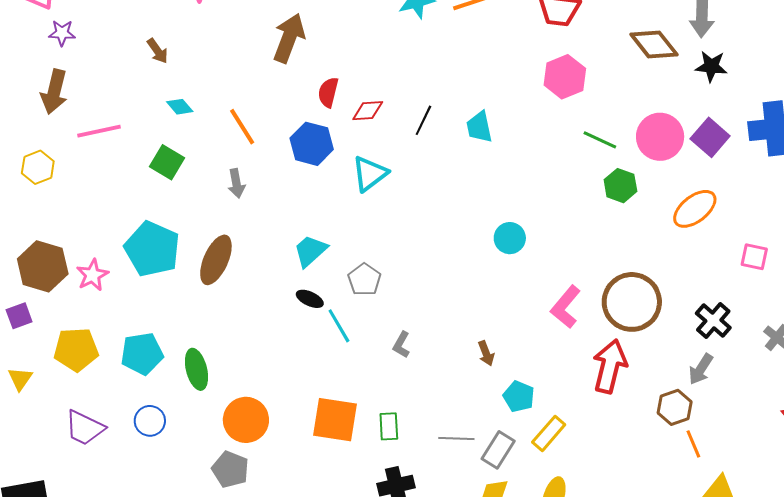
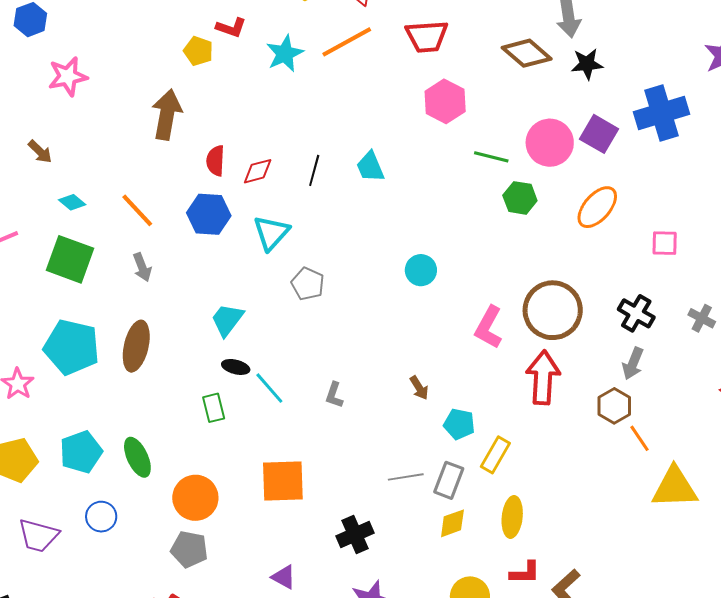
green square: (167, 162) -> (70, 259), size x1.4
gray pentagon: (364, 280) -> (308, 284), moved
green rectangle: (389, 426) -> (214, 408), moved

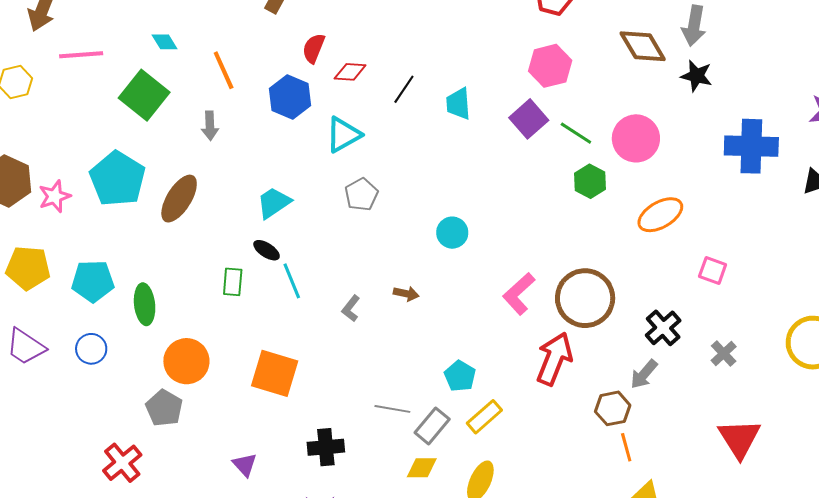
purple square: (599, 134) -> (529, 119), moved
cyan circle: (421, 270) -> (452, 233), moved
brown arrow: (419, 388) -> (406, 294), moved, turned -65

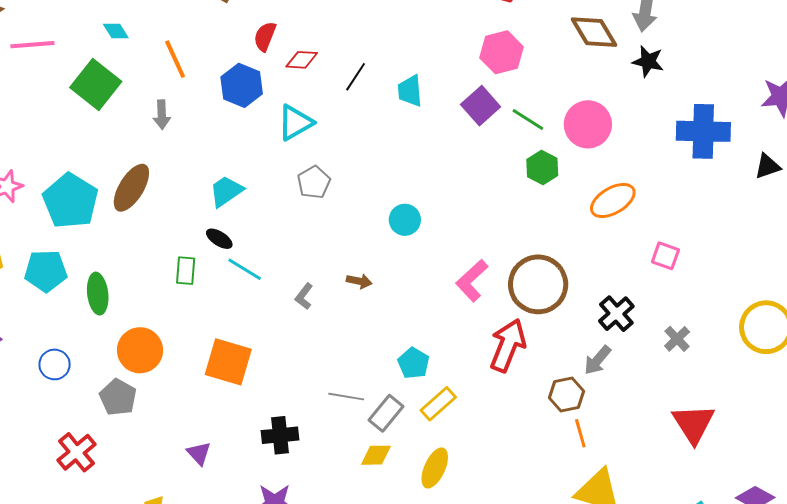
cyan pentagon: (118, 179) -> (70, 201), moved
cyan line: (292, 281) -> (245, 269), turned -36
blue circle: (91, 349) -> (55, 364), moved

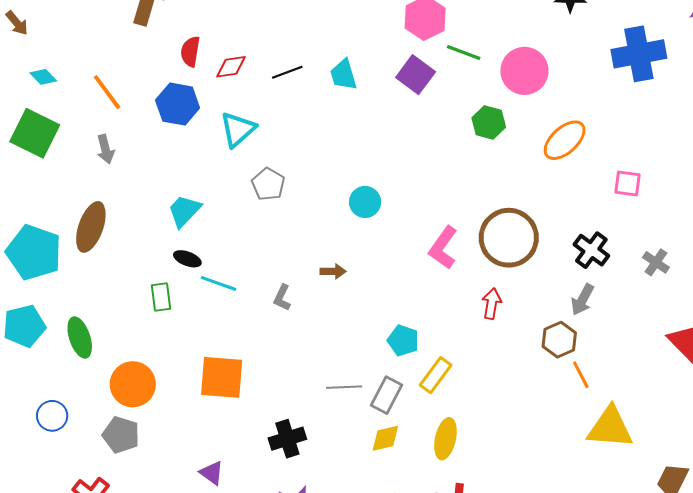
black line: (356, 77) -> (287, 72), turned 48
green line: (528, 120) -> (464, 53), moved
red arrow: (508, 345) -> (492, 304), size x0.6

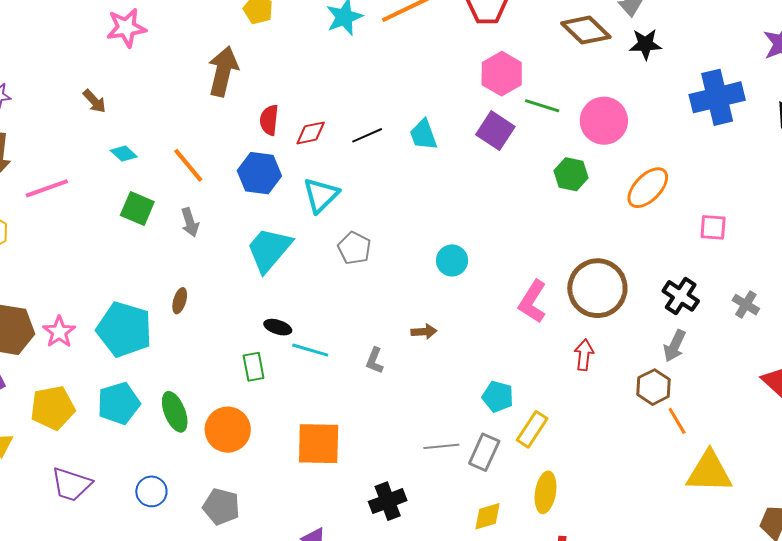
green square: (35, 133) -> (137, 208), moved, size x0.7
cyan trapezoid: (184, 211) -> (269, 250), moved, size x1.4
brown ellipse: (91, 227) -> (180, 301), size x0.5
orange circle: (133, 384) -> (228, 430), moved
yellow diamond: (385, 438) -> (488, 516), moved

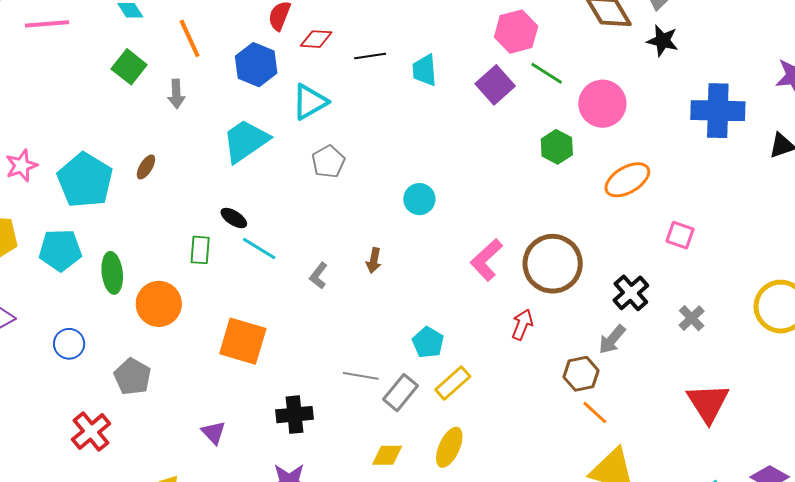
brown arrow: (424, 332) -> (374, 260), turned 90
orange line: (677, 421) -> (595, 413), turned -32

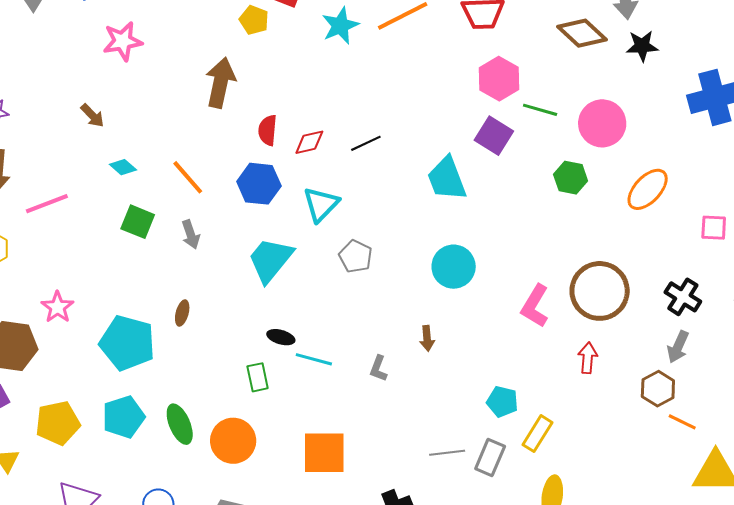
cyan trapezoid: (425, 70) -> (447, 179), moved, size x1.4
pink star: (22, 166) -> (58, 307), moved
cyan circle: (419, 199) -> (454, 267), size x1.4

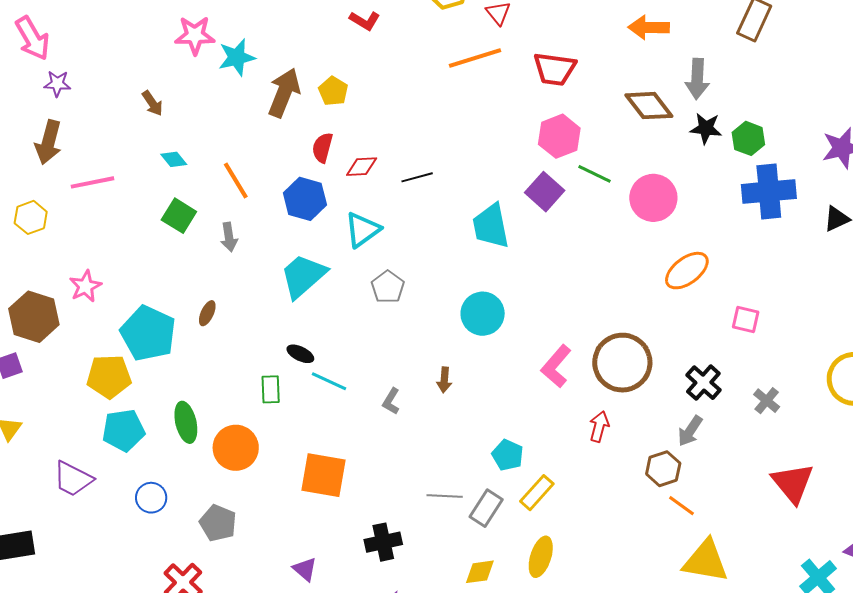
yellow pentagon: (254, 20) -> (333, 91), moved
cyan star: (340, 26) -> (237, 57), moved
green hexagon: (571, 178) -> (748, 138), moved
cyan pentagon: (123, 417) -> (123, 430), moved
yellow pentagon: (58, 423) -> (109, 376), moved

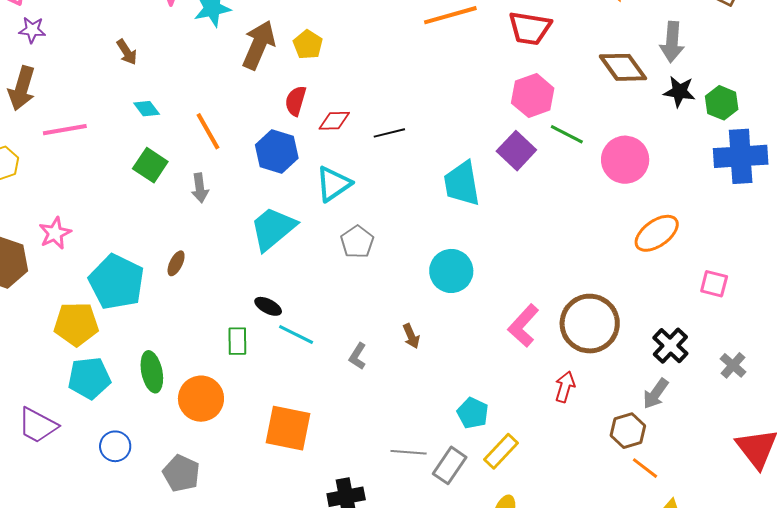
brown arrow: (444, 380) -> (411, 336), turned -30

